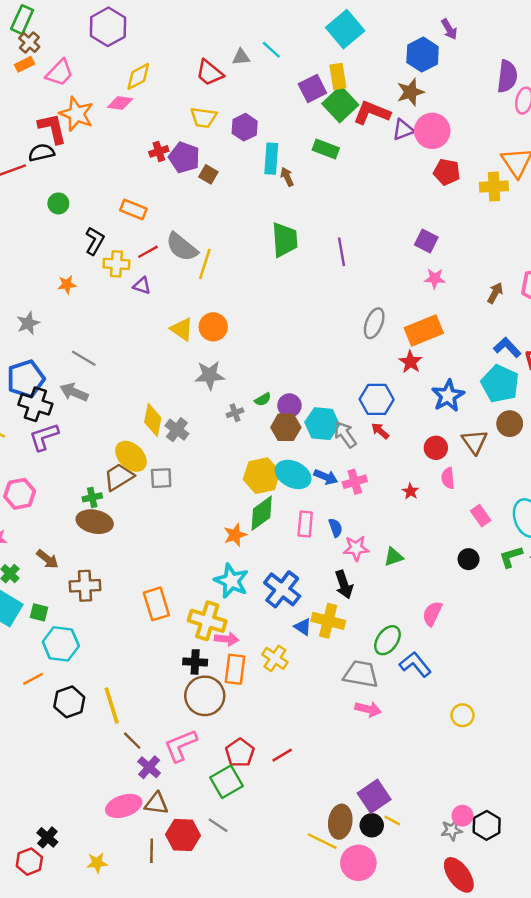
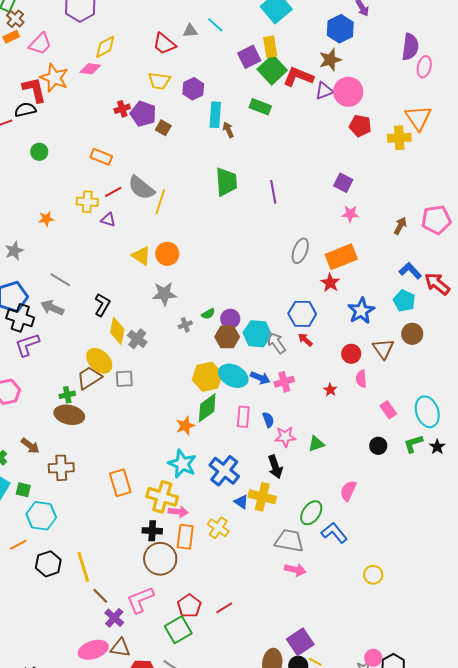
black L-shape: (95, 241) -> (102, 305), moved
cyan pentagon: (500, 384) -> (404, 301), size x0.7

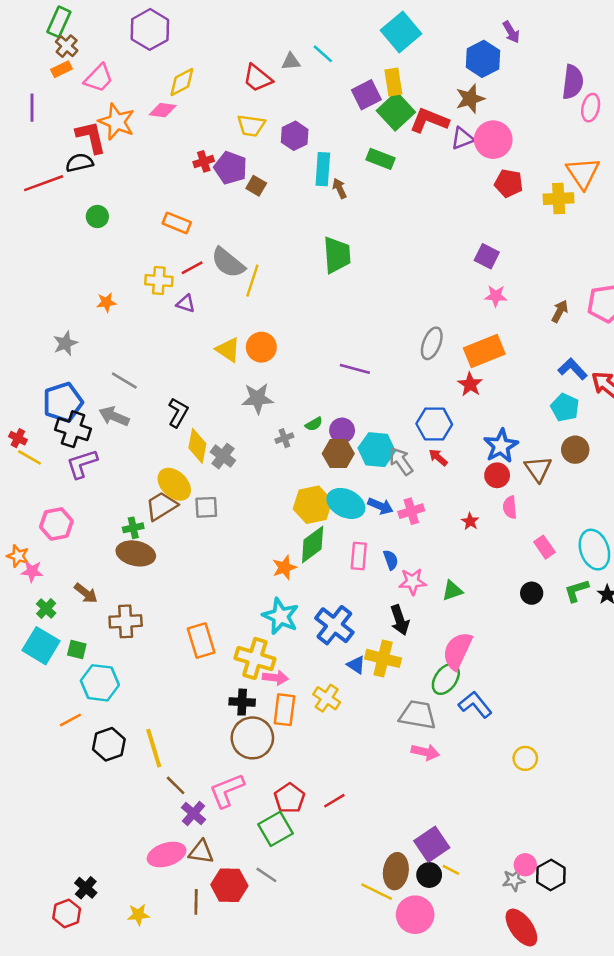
purple line: (273, 192) -> (355, 369), moved, turned -65
blue star: (361, 311) -> (501, 446), moved
pink semicircle: (348, 491) -> (457, 651), moved, size x1.4

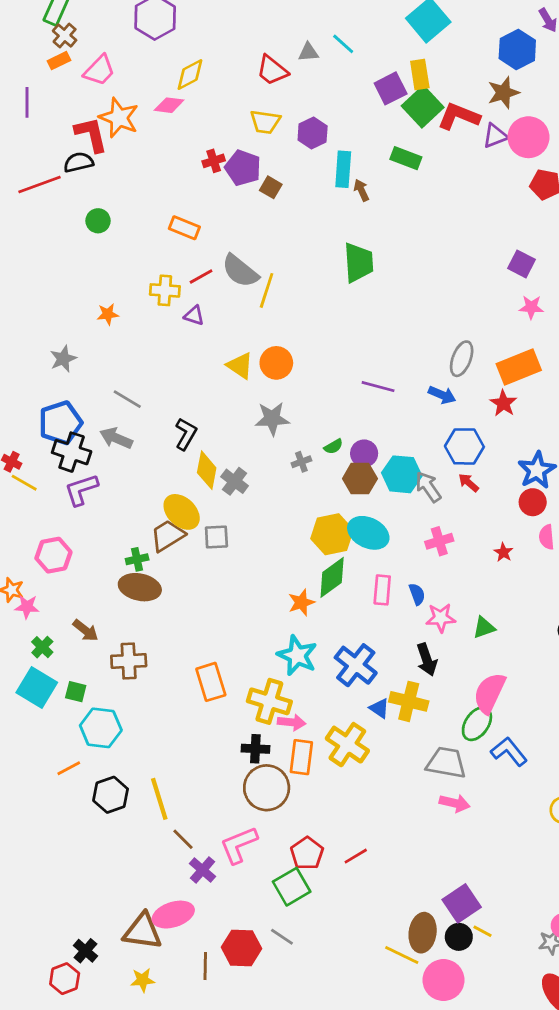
blue arrow: (380, 506) -> (442, 395), moved
yellow cross: (327, 698) -> (347, 745), size x1.4
brown triangle: (201, 852) -> (143, 931), moved, size x1.4

